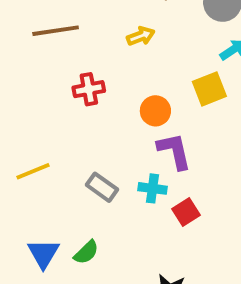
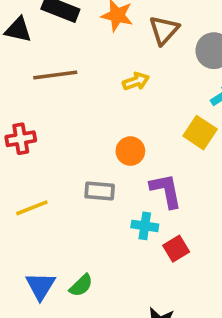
red cross: (89, 89) -> (21, 139), moved
yellow square: (209, 89) -> (200, 133), turned -36
orange circle: (155, 111) -> (130, 151), moved
gray rectangle: (102, 187) -> (100, 191), moved, turned -32

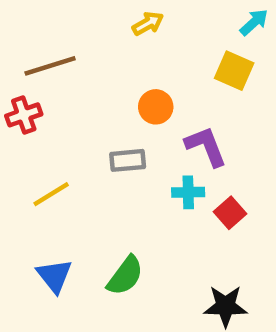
brown line: (55, 75) -> (50, 66), moved
green semicircle: (81, 285) -> (125, 276), size x1.4
blue triangle: (40, 286) -> (54, 276), moved

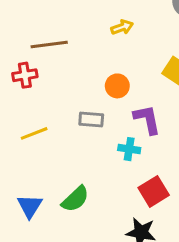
red square: (230, 213) -> (154, 191), moved, size x1.4
blue triangle: (54, 276) -> (30, 206), moved

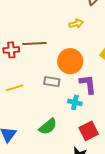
brown line: (49, 45) -> (35, 43), moved
orange circle: (117, 86) -> (70, 61), size x1.6
green semicircle: (75, 199) -> (48, 127), moved

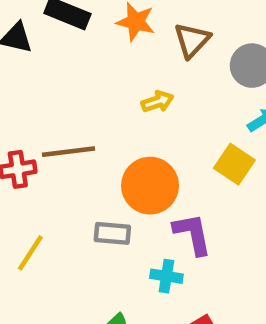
yellow line: (14, 88) -> (30, 253), turned -36

